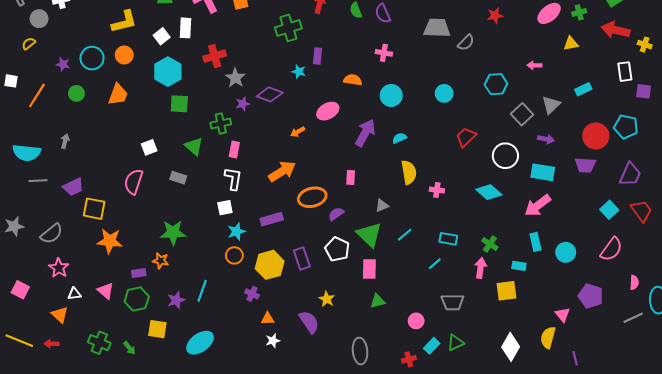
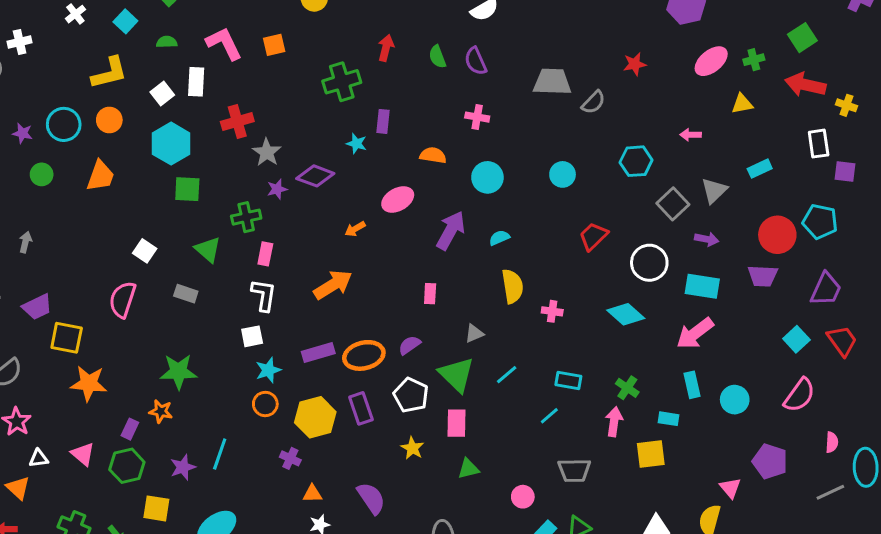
white square: (149, 147) -> (145, 251), turned -35
orange ellipse: (312, 197) -> (364, 355), moved
purple rectangle: (139, 273) -> (130, 429), turned -56
yellow star: (327, 299) -> (412, 448), moved

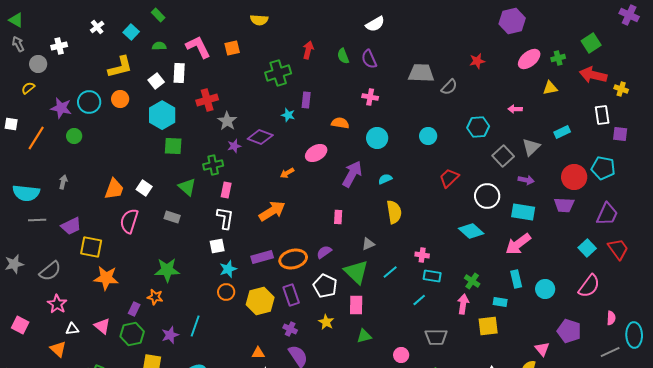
purple star: (22, 133) -> (61, 108), size x1.5
orange trapezoid: (100, 176) -> (114, 189), moved
pink cross: (552, 311) -> (422, 255), moved
purple cross: (290, 458) -> (290, 329), moved

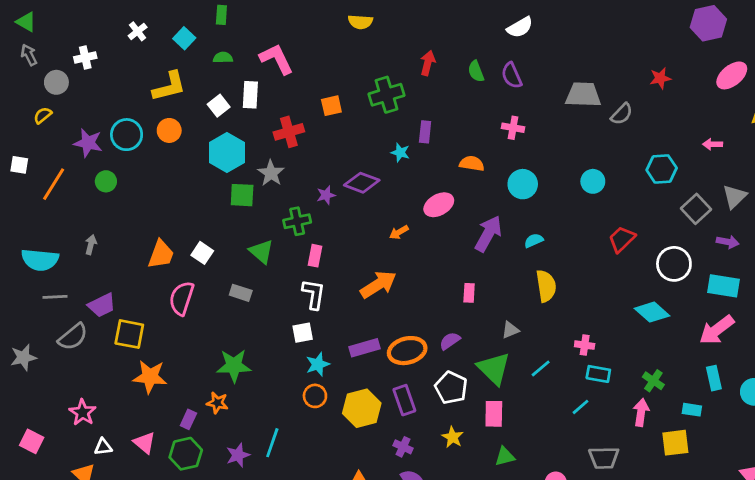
green rectangle: (158, 15) -> (221, 15), turned 48
orange square: (232, 48) -> (331, 106), moved
gray star: (227, 121) -> (271, 173), moved
gray semicircle: (50, 271) -> (73, 337), moved

